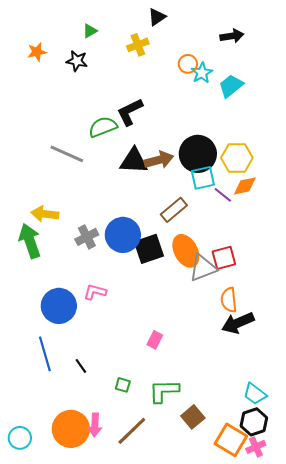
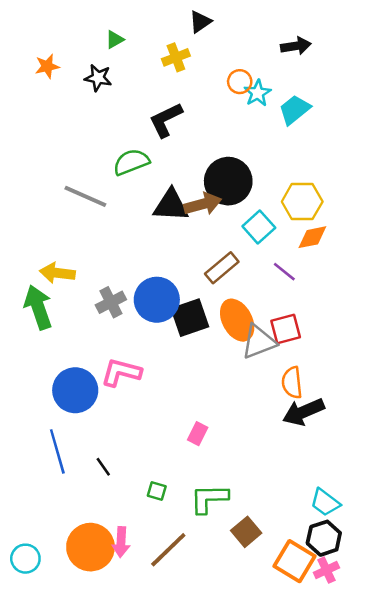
black L-shape: (130, 112) -> (166, 120), moved
black circle: (198, 154) -> (228, 181), moved
cyan square: (203, 178) -> (259, 227), turned -30
purple line: (223, 195) -> (284, 272), moved
pink L-shape: (95, 292) -> (121, 372), size x1.4

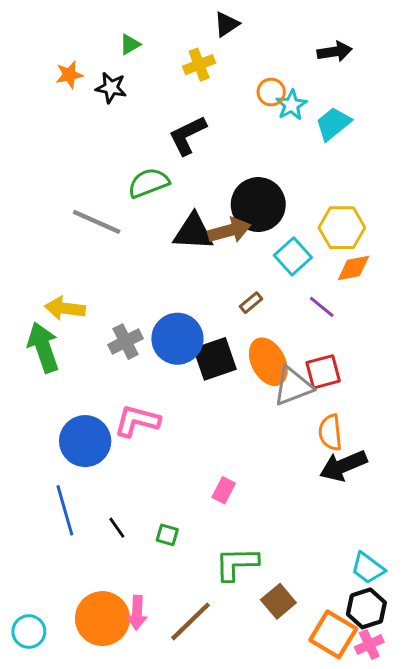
orange star: (47, 66) -> (69, 75), moved
brown rectangle: (222, 268) -> (251, 303), size x0.6
green square: (157, 491) -> (167, 535), moved

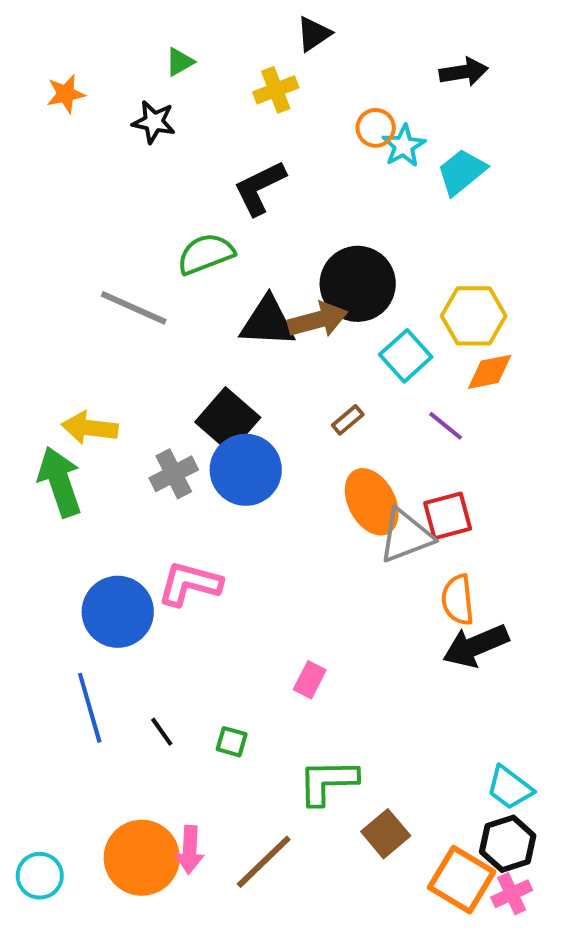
orange star: (69, 75) -> (66, 94), moved
black square: (215, 359) -> (228, 420), moved, turned -30

